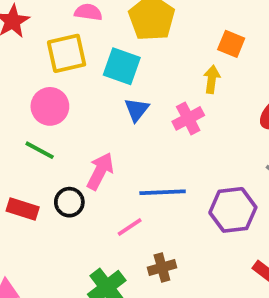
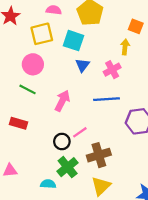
blue line: (163, 192) -> (106, 99), moved
black circle: (69, 202) -> (62, 142), moved
brown cross: (162, 267) -> (99, 155), size x1.5

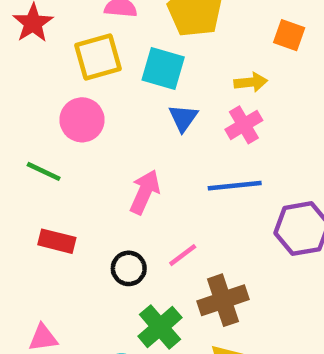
yellow arrow: (125, 47) -> (251, 82), moved, turned 80
green line: (27, 89) -> (44, 171), moved
black circle: (62, 142) -> (129, 268), moved

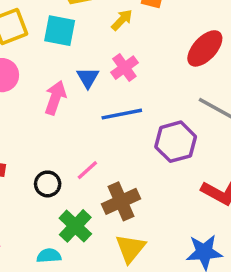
yellow arrow: (251, 82) -> (122, 20), moved, turned -35
blue triangle: (183, 118) -> (88, 78), moved
pink arrow: (145, 192) -> (55, 98), moved

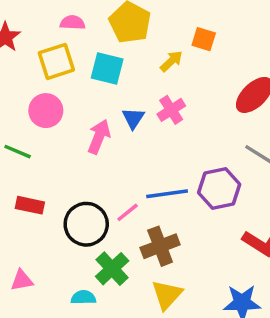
blue line: (122, 114) -> (167, 194), moved
black circle: (48, 184) -> (86, 224), size x1.6

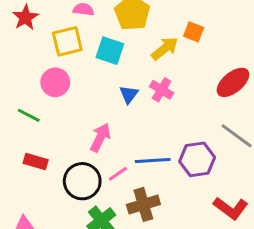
yellow arrow: (171, 61) -> (165, 48), size x1.4
pink cross: (171, 110) -> (162, 90), turned -30
pink arrow: (99, 137) -> (100, 138), moved

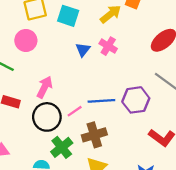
pink arrow: (100, 138) -> (45, 87), moved

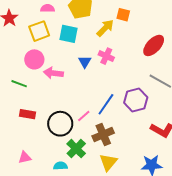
pink arrow: (45, 87) -> (53, 73), moved, turned -102
blue line: (101, 101) -> (106, 104), turned -45

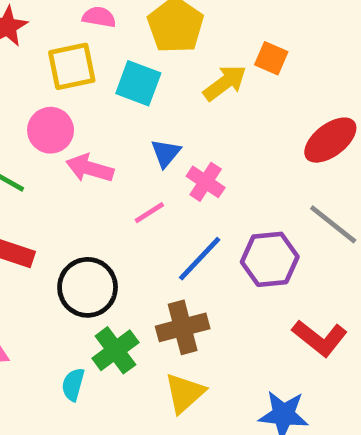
pink cross: (106, 56) -> (206, 182), moved
pink line: (84, 116) -> (149, 213), moved
cyan semicircle: (60, 166) -> (73, 384), turned -80

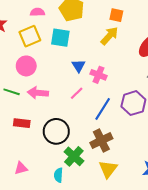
yellow arrow: (225, 83) -> (109, 36), moved
pink arrow: (90, 168) -> (38, 93), moved

